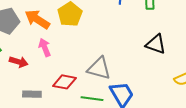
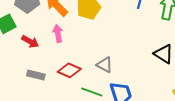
gray triangle: (99, 68) -> (105, 65), size x0.7

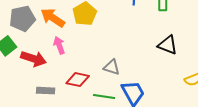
red arrow: (30, 42) -> (33, 59), size x1.4

